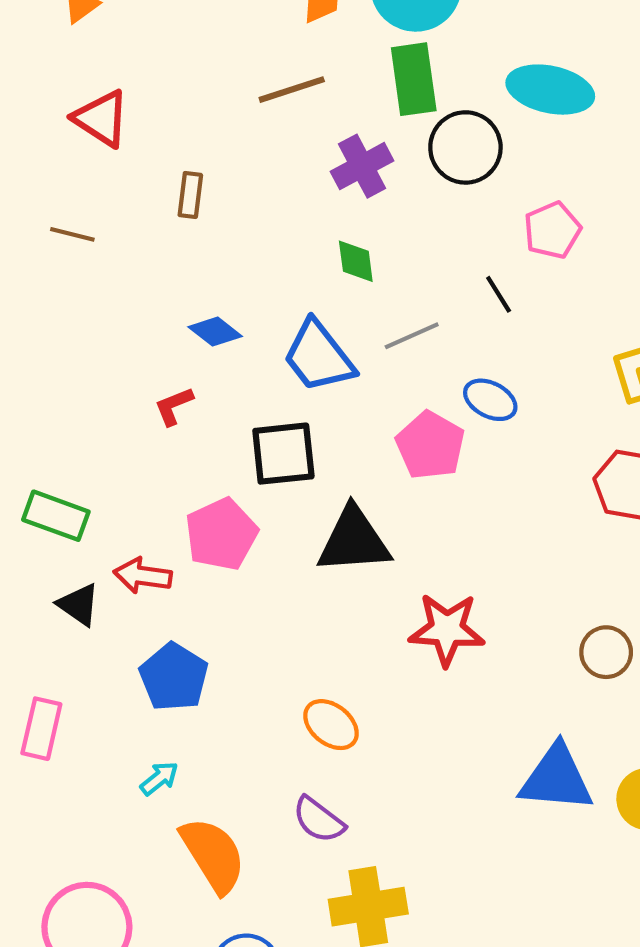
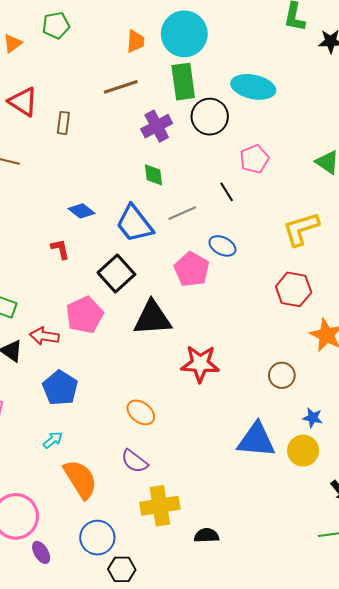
brown rectangle: (190, 195) -> (63, 123), moved
red L-shape: (174, 406) -> (60, 249), turned 100
black square: (283, 454) -> (116, 274), turned -36

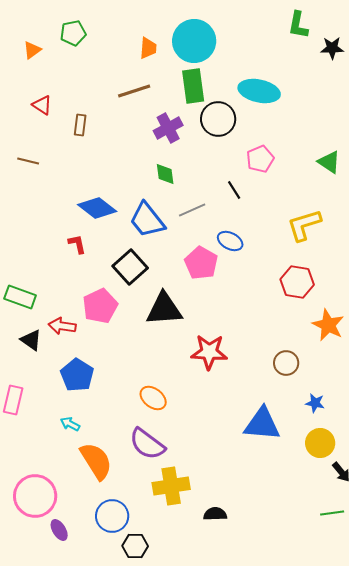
red triangle: (23, 102) -> (42, 105), size x0.7
blue diamond: (81, 211) -> (97, 208), size x1.5
cyan arrow: (53, 440) -> (70, 424), turned -114
yellow circle: (303, 451) -> (320, 443), moved
purple semicircle: (134, 461) -> (147, 444), size x1.4

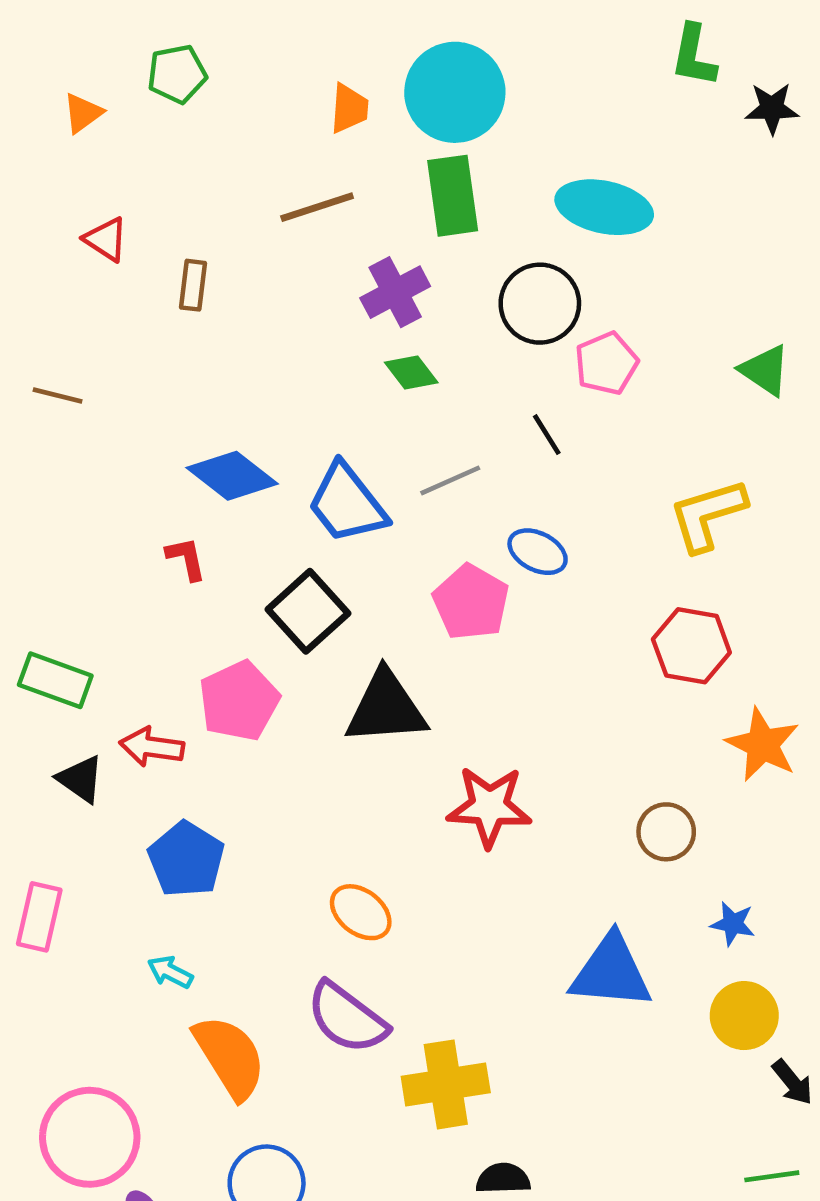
black circle: (218, 119) -> (540, 304), moved
brown line: (28, 161) -> (58, 395), moved
green diamond: (165, 174) -> (411, 373), moved, turned -30
yellow cross: (171, 486) -> (446, 1084), moved

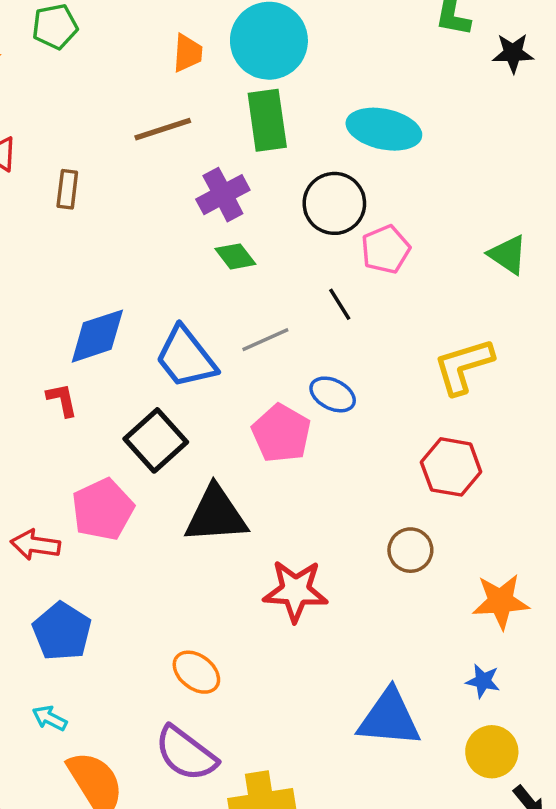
blue diamond: (232, 476) -> (97, 336), turned -56
orange star: (763, 745) -> (501, 601), moved, turned -30
brown circle: (666, 832) -> (410, 550), moved

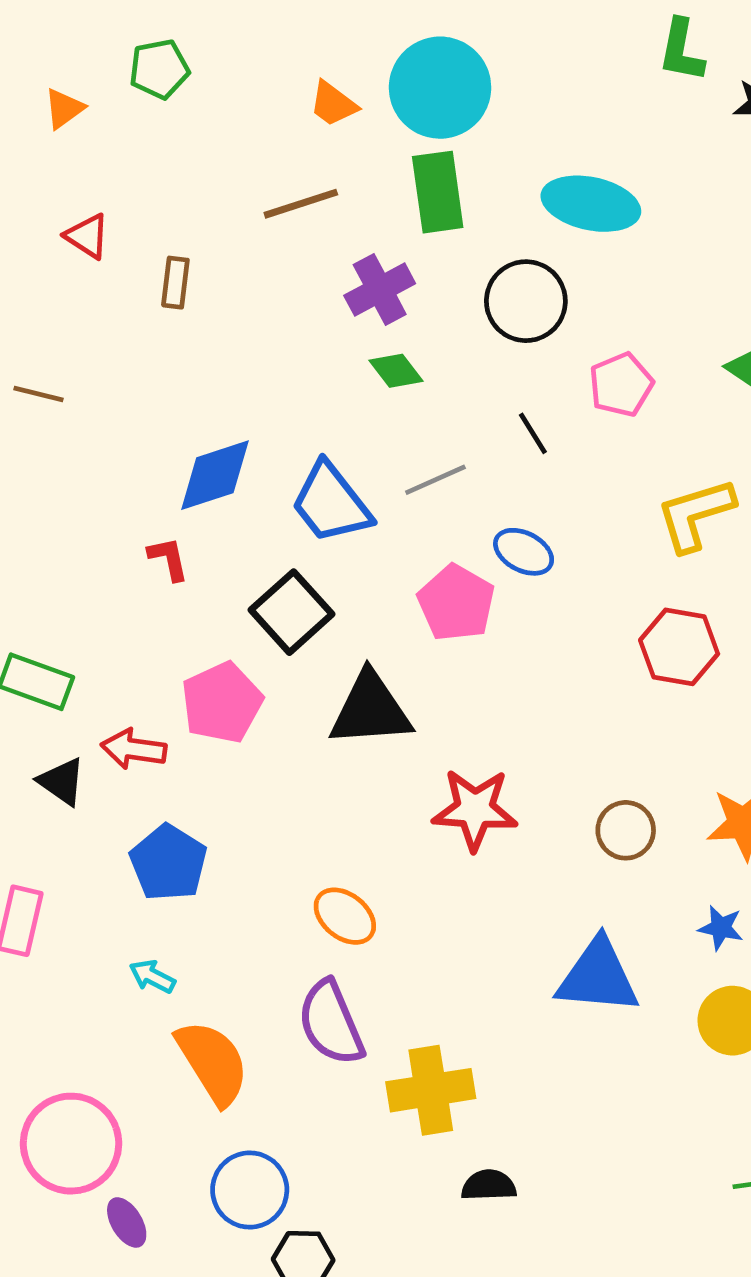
orange trapezoid: (188, 53) -> (333, 104), turned 123
pink pentagon: (386, 249) -> (621, 385), moved
brown circle: (410, 550) -> (626, 830), moved
purple semicircle: (186, 754) -> (331, 1023), turned 30

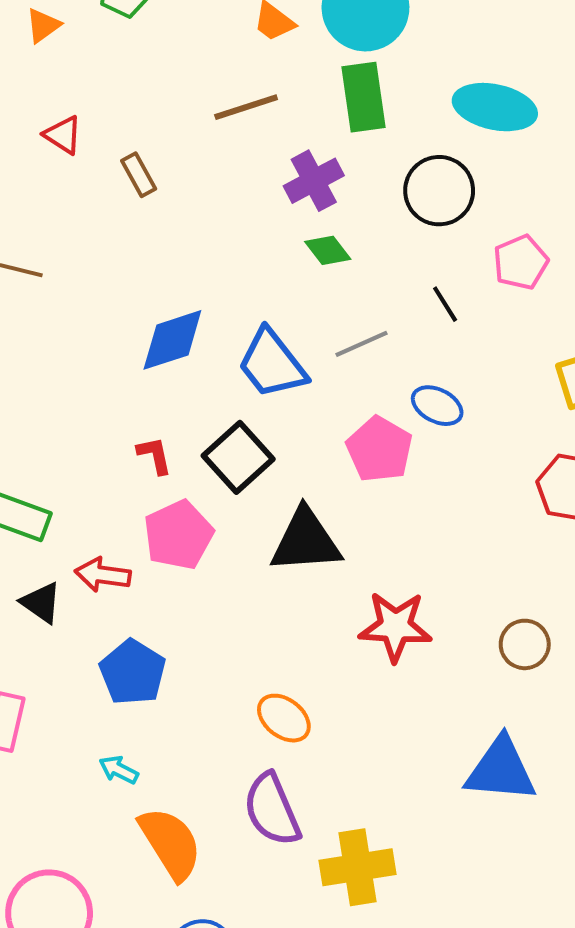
brown rectangle: (175, 283) -> (139, 175), turned -36
red L-shape: (168, 559) -> (155, 455), moved

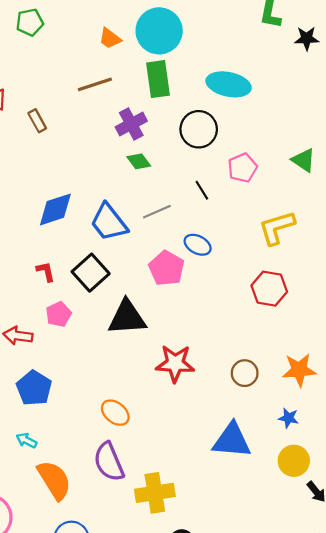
pink pentagon: (178, 535) -> (59, 314), size x0.7

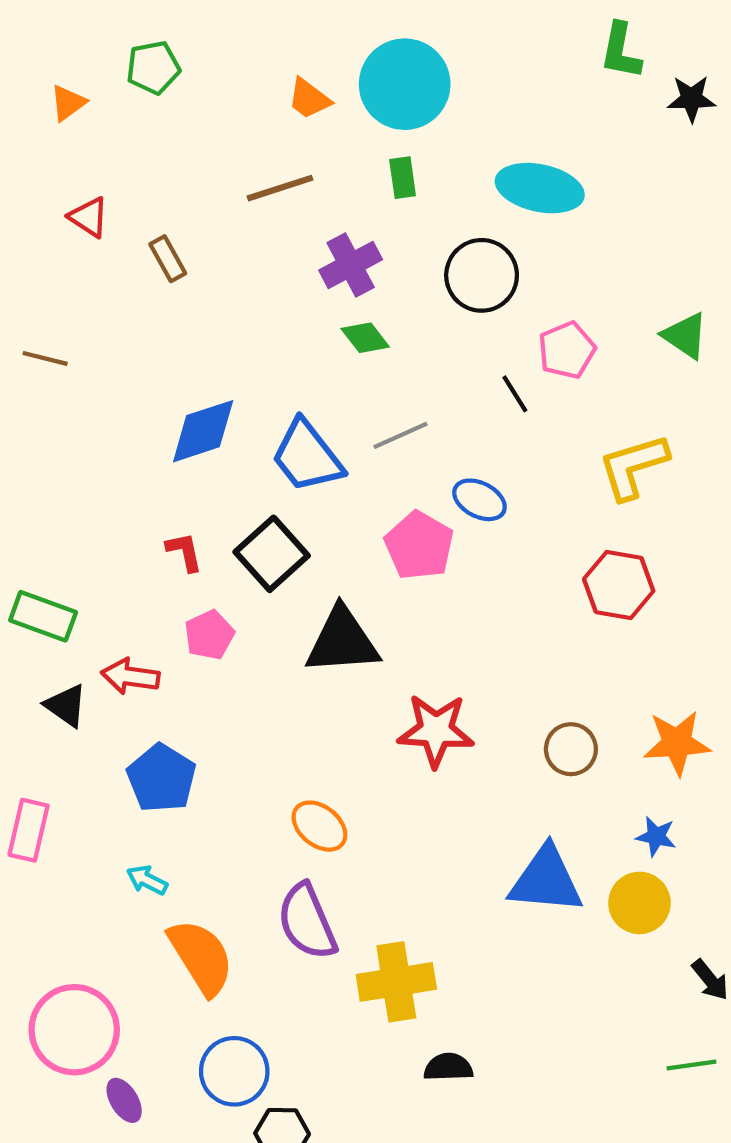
green rectangle: (158, 79) -> (403, 178), size x0.6
black line: (202, 190) -> (515, 394), moved
yellow circle: (294, 461) -> (639, 903), moved

